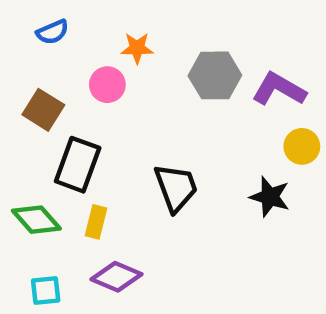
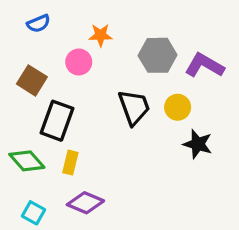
yellow circle: (302, 146) -> (178, 107), moved
black trapezoid: (176, 188) -> (134, 107), moved
cyan square: (46, 291) -> (34, 213), turned 35

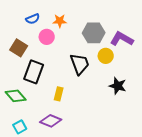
blue semicircle: (39, 23) -> (33, 19), moved
yellow circle: (178, 107) -> (106, 56), moved
yellow rectangle: (70, 163) -> (59, 94), moved
cyan square: (34, 213) -> (20, 127), turned 32

